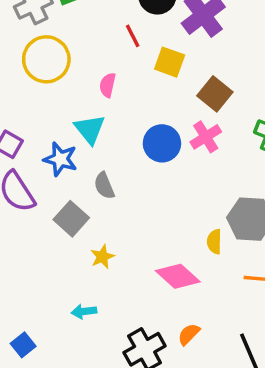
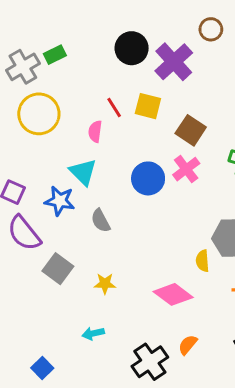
red line: (133, 36) -> (114, 108), moved
gray square: (71, 219) -> (58, 269), moved
yellow star: (102, 257) -> (105, 284), turned 30

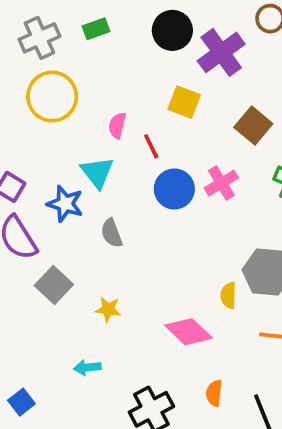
green rectangle: (55, 55) -> (96, 29), moved
red line: (114, 108) -> (151, 146), moved
brown square: (191, 130) -> (253, 126), moved
orange semicircle: (188, 345) -> (214, 393), moved, turned -40

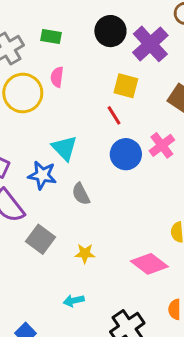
green rectangle: (96, 29) -> (51, 36), turned 36
pink semicircle: (117, 125) -> (57, 77), moved
red line: (151, 146) -> (114, 115), moved

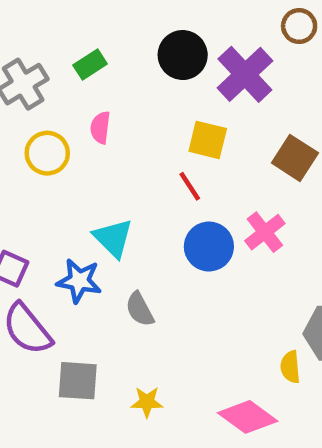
green rectangle: (51, 36) -> (90, 65), turned -42
yellow circle: (23, 93) -> (47, 153), size x0.7
gray square: (41, 239) -> (78, 381), turned -32

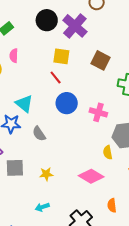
pink cross: (265, 232) -> (98, 112), moved, turned -30

